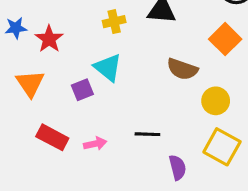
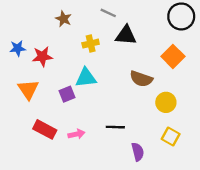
red star: (49, 39) -> (42, 56), turned 30
cyan triangle: (108, 68) -> (86, 78), turned -45
yellow square: (222, 147) -> (171, 136), size x0.7

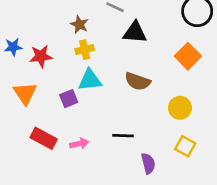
brown star: (64, 19) -> (79, 24), moved
yellow cross: (91, 44) -> (85, 50), moved
brown semicircle: (141, 79) -> (138, 81), moved

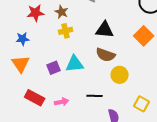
black triangle: (135, 32) -> (105, 30), moved
blue star: (13, 47) -> (23, 39), moved
red star: (41, 56) -> (36, 13), moved
cyan triangle: (90, 80) -> (75, 64), moved
yellow circle: (180, 108) -> (120, 75), moved

